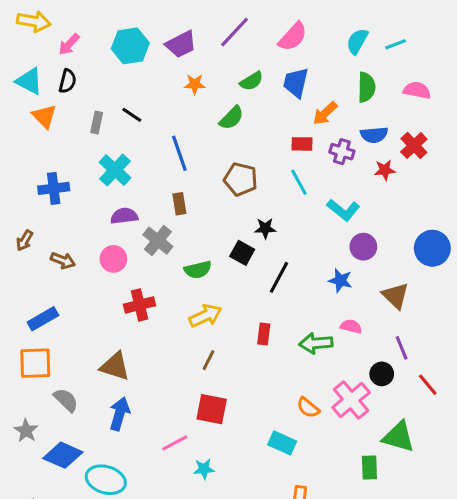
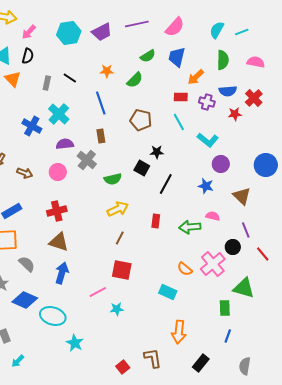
purple line: (235, 32) -> (137, 24), turned 35
orange star: (195, 84) -> (107, 71), moved
blue cross: (54, 188) -> (32, 126), moved, turned 36
red cross: (140, 305) -> (57, 211), moved

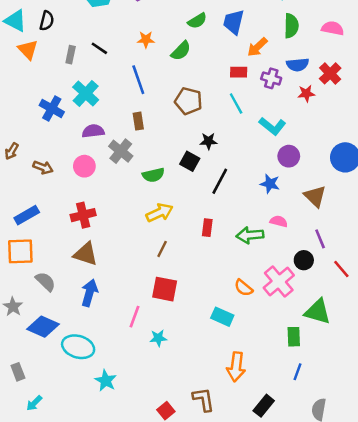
pink line: (98, 292) -> (135, 317), turned -42

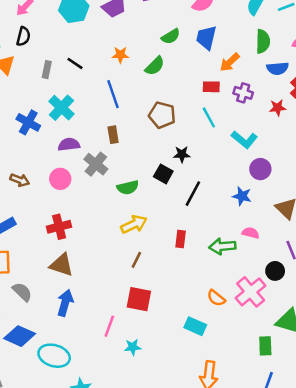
blue semicircle: (298, 65) -> (278, 68), moved

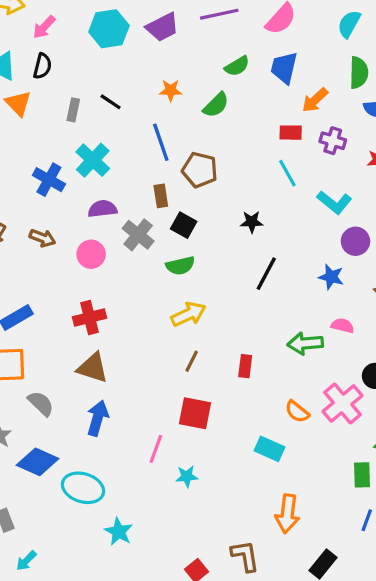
brown pentagon: (162, 115) -> (200, 170), moved
black square: (163, 174) -> (184, 225), moved
brown arrow: (20, 180) -> (42, 238), moved
red rectangle: (181, 239) -> (245, 366), moved

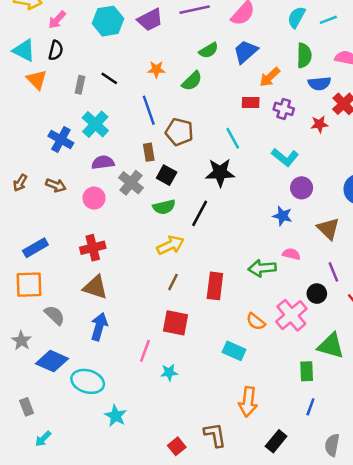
blue trapezoid: (284, 68) -> (246, 52), turned 36
cyan line: (287, 173) -> (233, 138), moved
black star: (252, 222) -> (220, 173), size x1.6
black line: (266, 274) -> (200, 213), moved
red rectangle: (245, 366) -> (215, 286), size x1.5

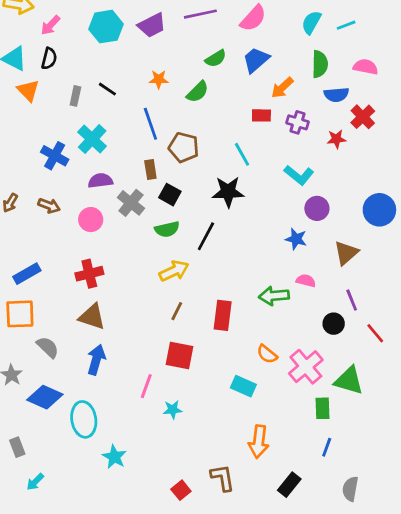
brown triangle: (328, 229) -> (346, 253), turned 35
pink cross: (291, 315) -> (306, 367), moved
cyan ellipse: (88, 381) -> (84, 419), turned 64

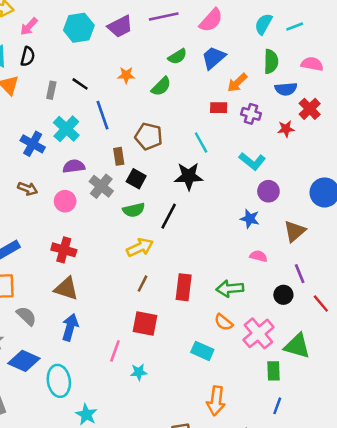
blue line: (150, 124) -> (103, 115), moved
red cross: (89, 274) -> (64, 250), turned 30
green arrow: (274, 296) -> (230, 289), moved

